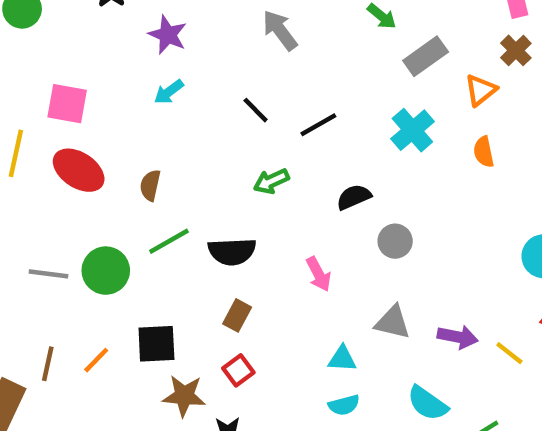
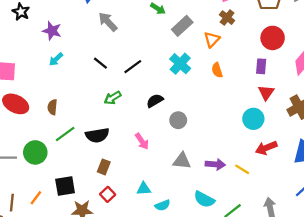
cyan triangle: (342, 359) -> (144, 189), moved

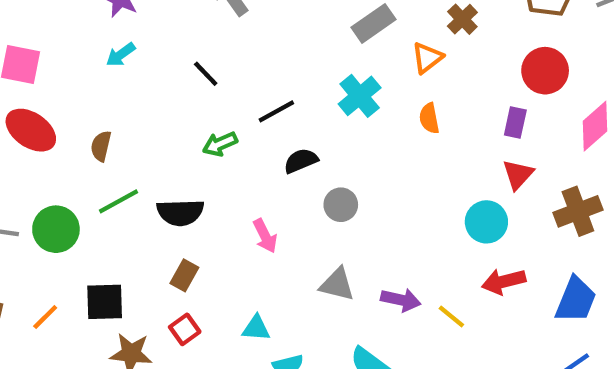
black line: (133, 67) -> (276, 111), moved

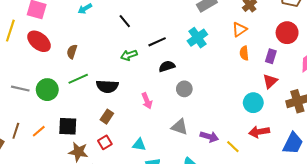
orange triangle: (427, 58) -> (239, 29), moved
orange semicircle: (429, 118) -> (244, 53), moved

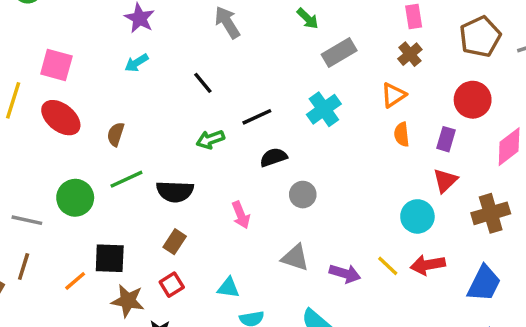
gray line: (20, 89) -> (27, 220), moved
orange line: (39, 131) -> (75, 281), moved
yellow line: (233, 147) -> (388, 266), moved

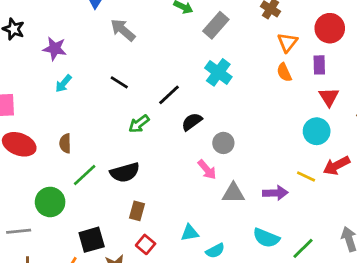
orange triangle: (394, 95) -> (287, 42), moved
pink arrow: (241, 215) -> (207, 170), moved

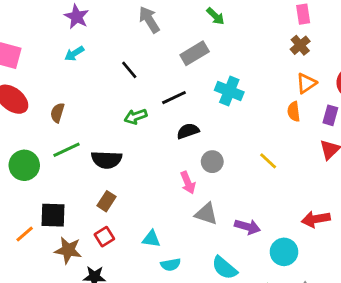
gray rectangle: (216, 25) -> (195, 53), moved
cyan cross: (218, 72) -> (229, 91), turned -32
cyan circle: (317, 131) -> (284, 252), moved
yellow line: (306, 176) -> (268, 161), moved

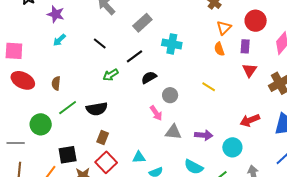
red square: (104, 237) -> (106, 162), size x1.5

